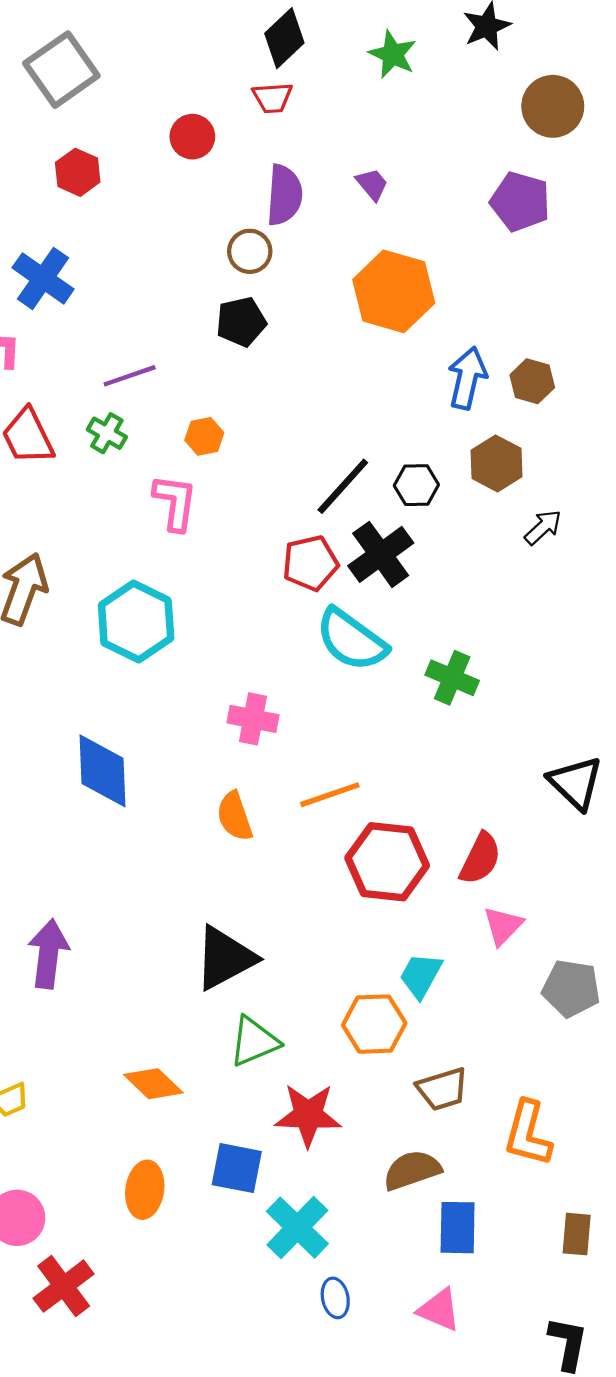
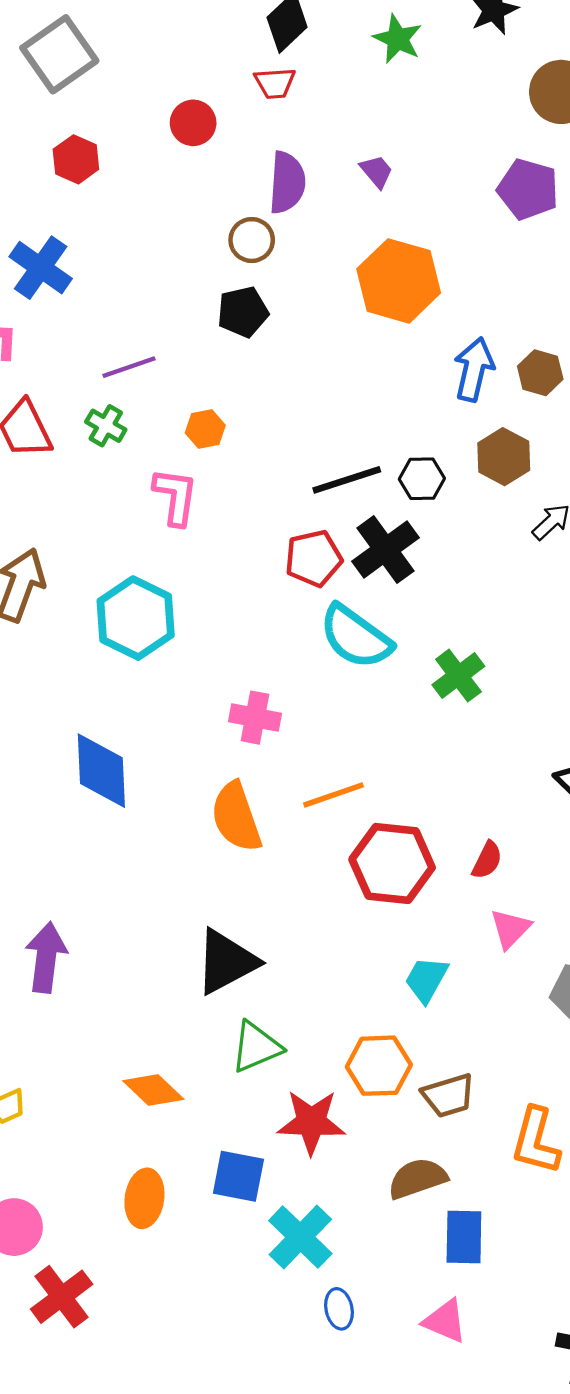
black line: (343, 486) -> (347, 480), turned 30
green cross: (452, 678) -> (458, 676), turned 30
orange semicircle: (235, 816) -> (236, 817), size x1.4
red semicircle: (480, 859) -> (487, 860), size x0.7
orange hexagon: (374, 1024) -> (379, 1066), moved

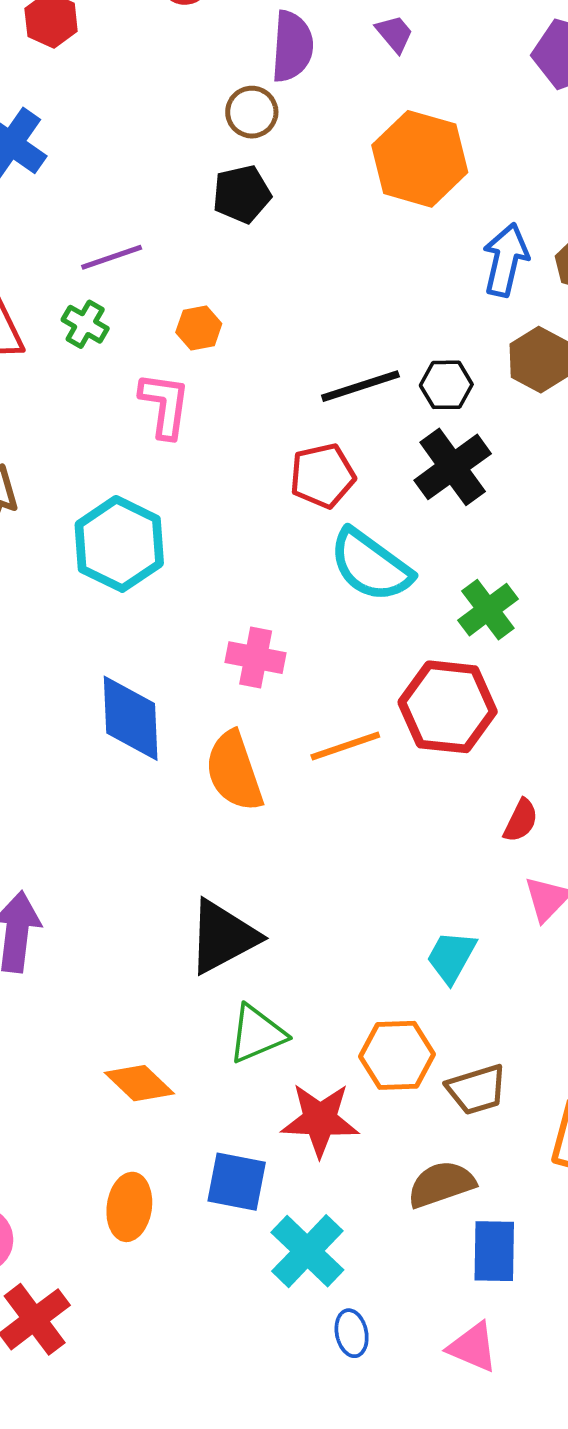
black cross: (385, 550) -> (453, 467), moved
blue diamond: (101, 771) -> (131, 718), moved
red hexagon: (392, 863) -> (448, 707), moved

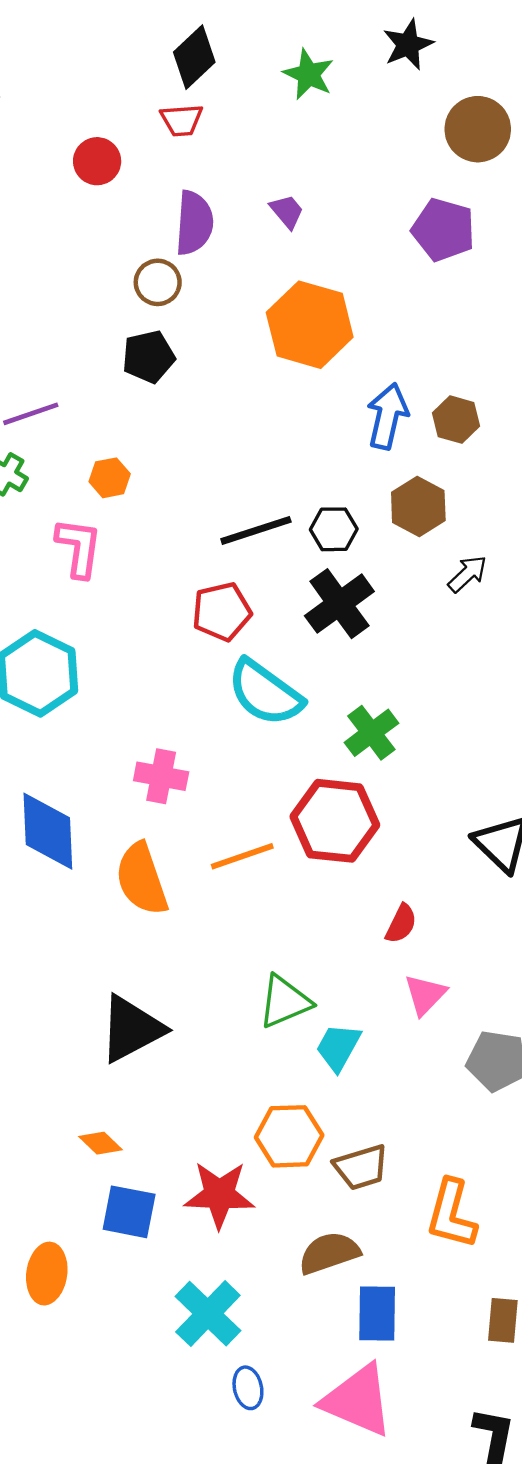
green triangle: (257, 1034) -> (285, 1001), moved
orange diamond: (139, 1083) -> (100, 1143), moved, size x0.7
blue square: (237, 1182) -> (129, 1212), moved
pink triangle: (473, 1347) -> (358, 1400), size x1.6

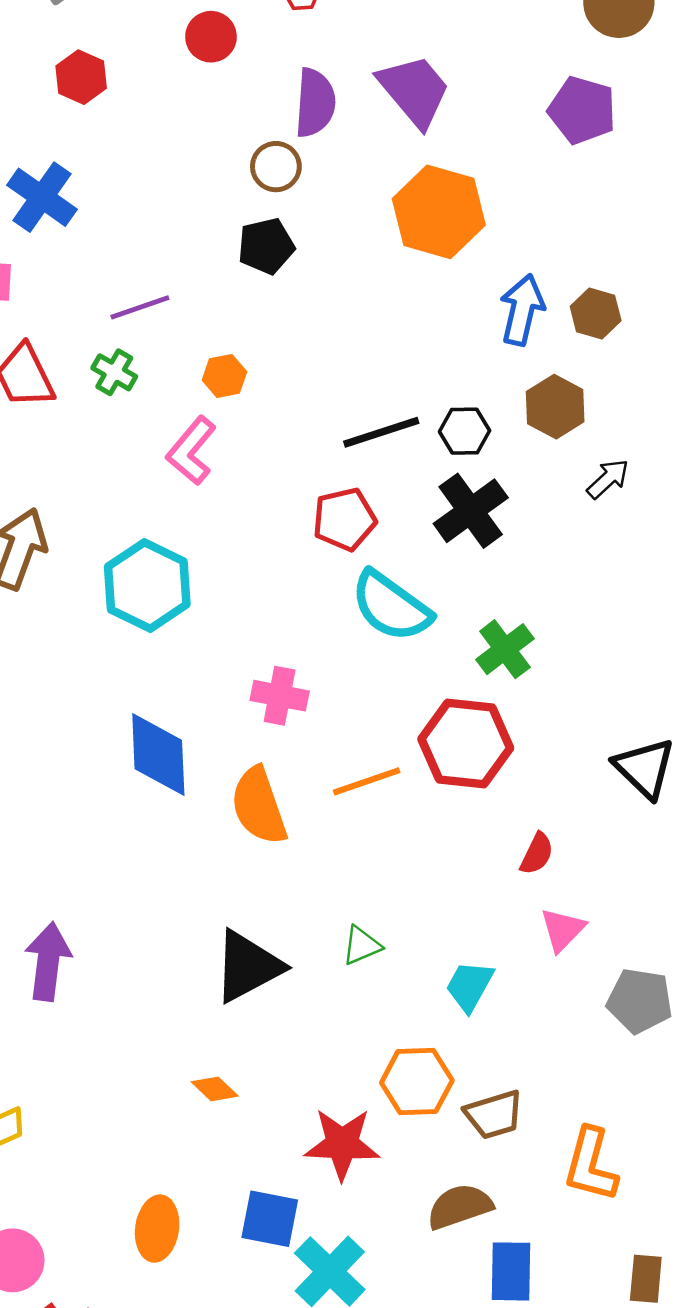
purple trapezoid: (287, 211) -> (414, 91), size x2.0
pink L-shape: (79, 548) -> (191, 451), turned -148
green triangle: (285, 1001) -> (362, 946), moved, size x0.7
blue square: (129, 1212) -> (270, 1219), moved

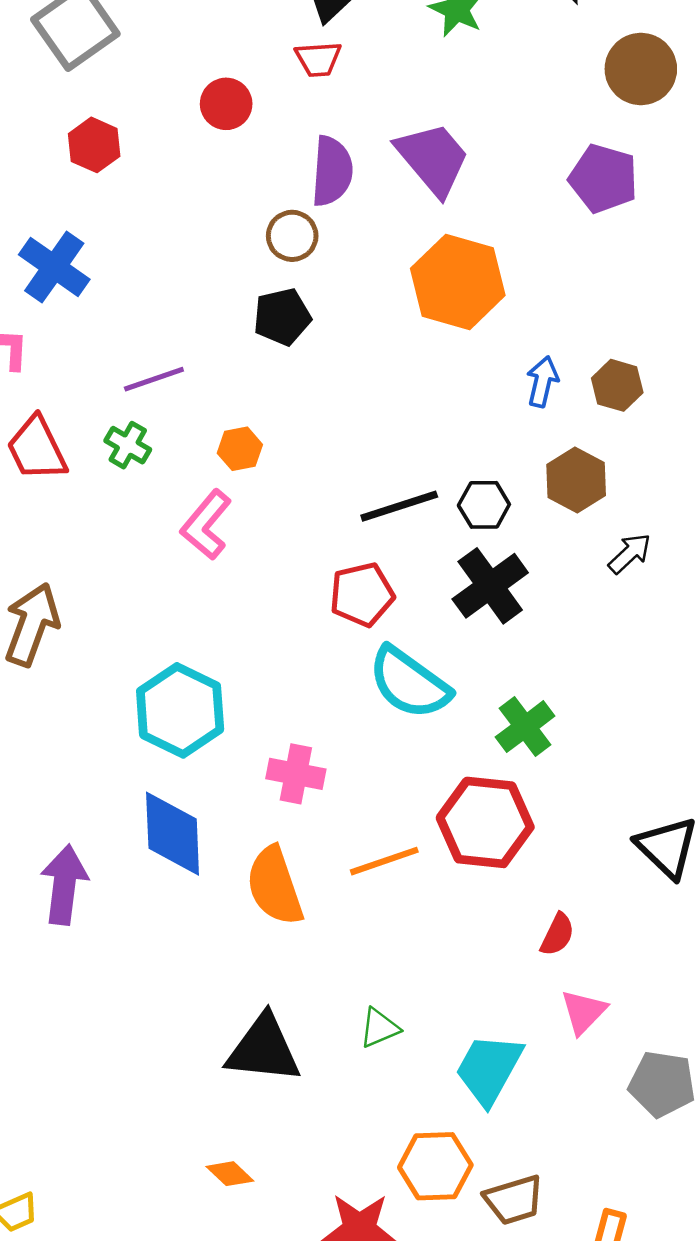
blue arrow: (522, 310) -> (542, 382), size x0.7
cyan hexagon: (147, 585) -> (180, 710), moved
purple arrow: (48, 961) -> (64, 885), moved
black triangle: (248, 966) -> (263, 1049), turned 34
cyan trapezoid: (469, 986) -> (489, 1069), size x1.4

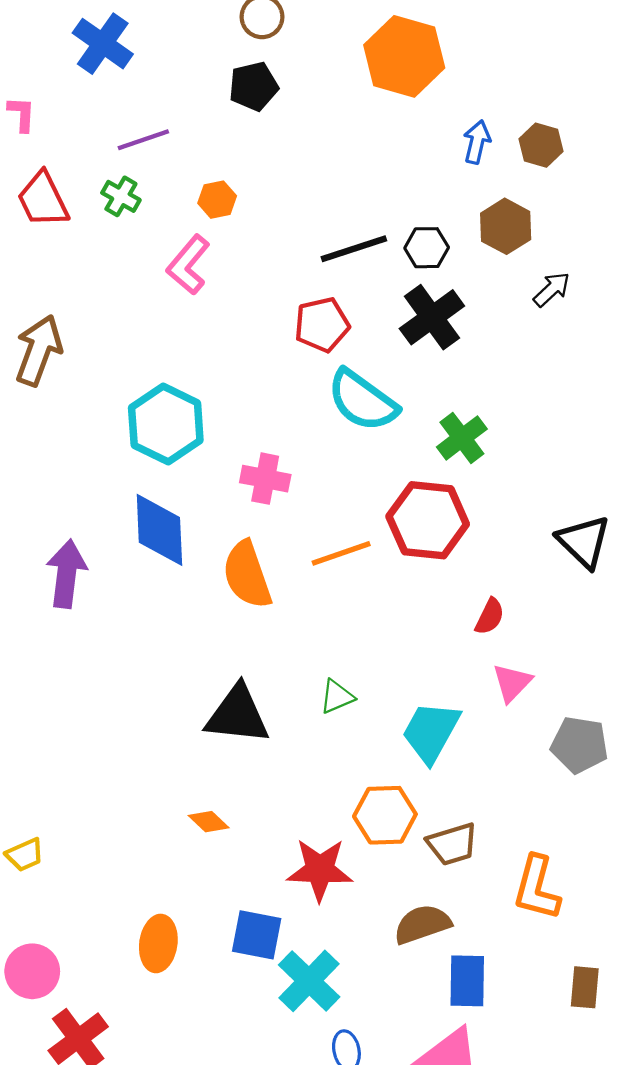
blue cross: (54, 267) -> (103, 44), moved

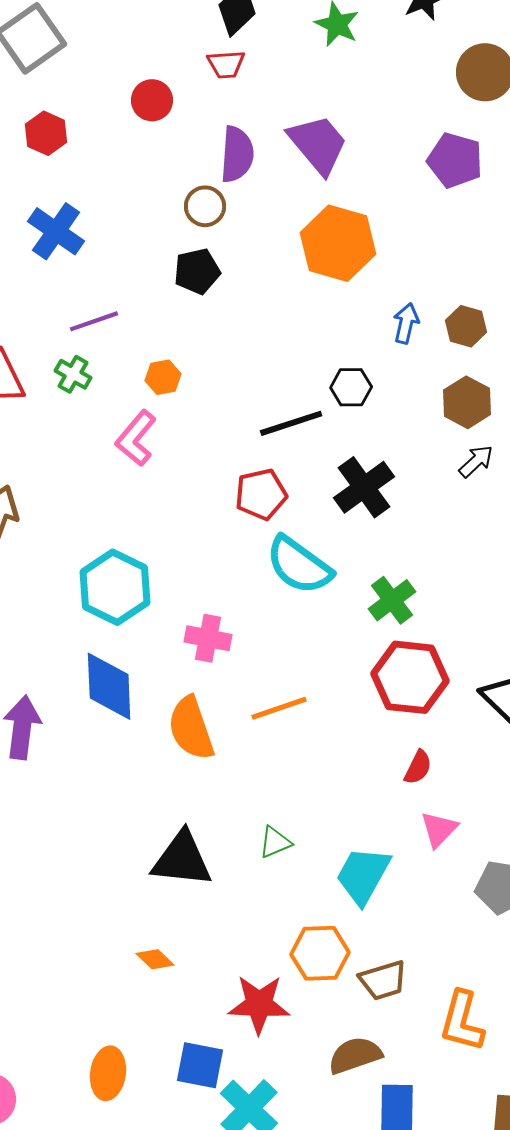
brown hexagon: (506, 226) -> (467, 402), moved
black hexagon: (427, 248) -> (351, 387), moved
red hexagon: (428, 520) -> (410, 677), moved

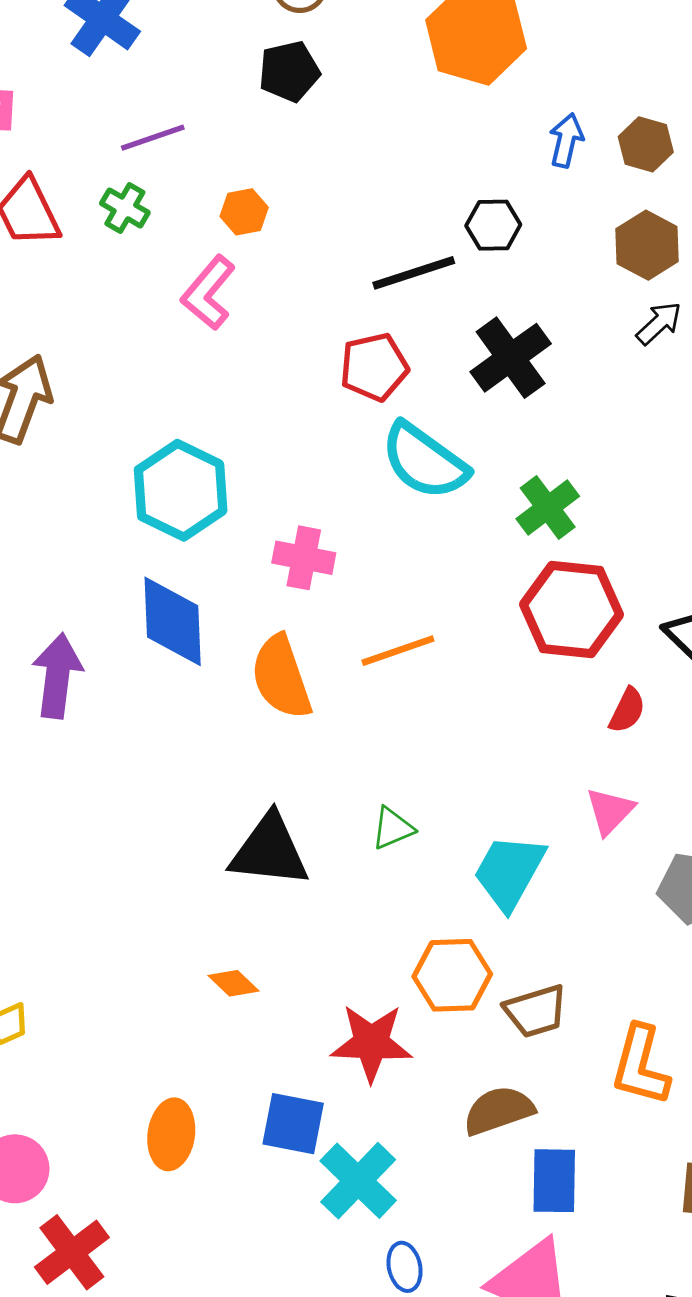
red semicircle: (418, 767) -> (627, 710), moved

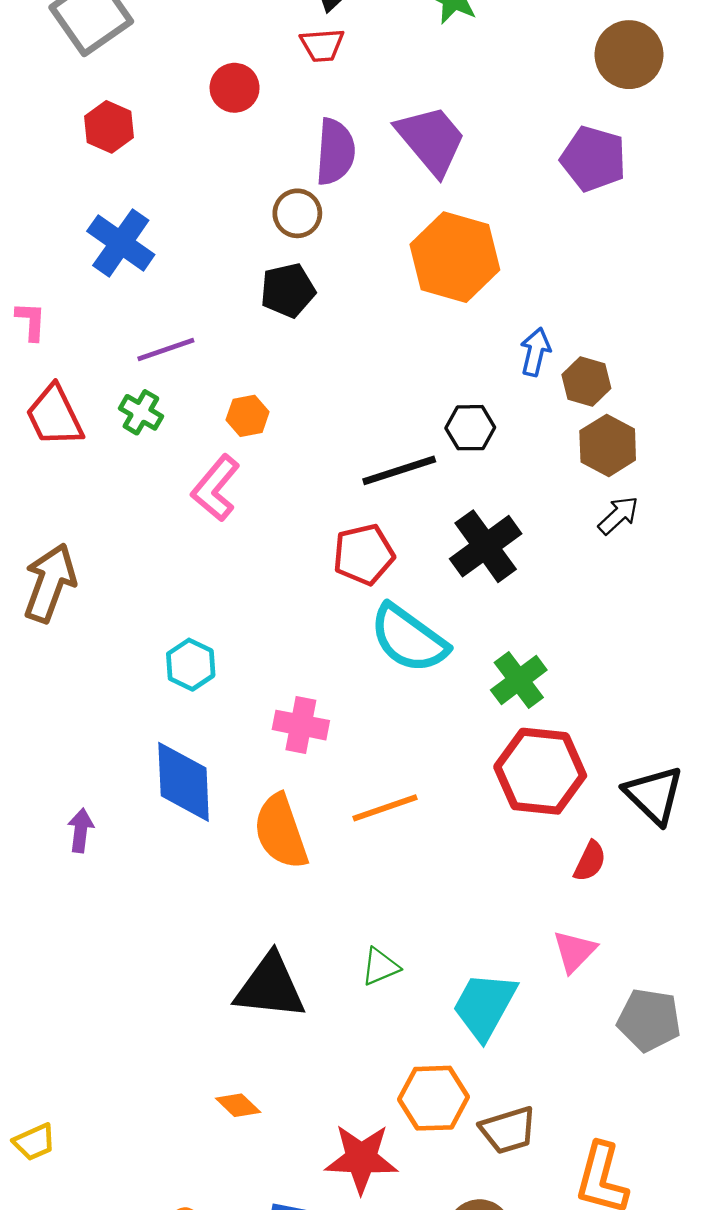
brown hexagon: (646, 144) -> (586, 382), moved
cyan hexagon: (181, 490) -> (191, 665), size x0.6
purple arrow: (57, 676) -> (81, 830), size x0.6

